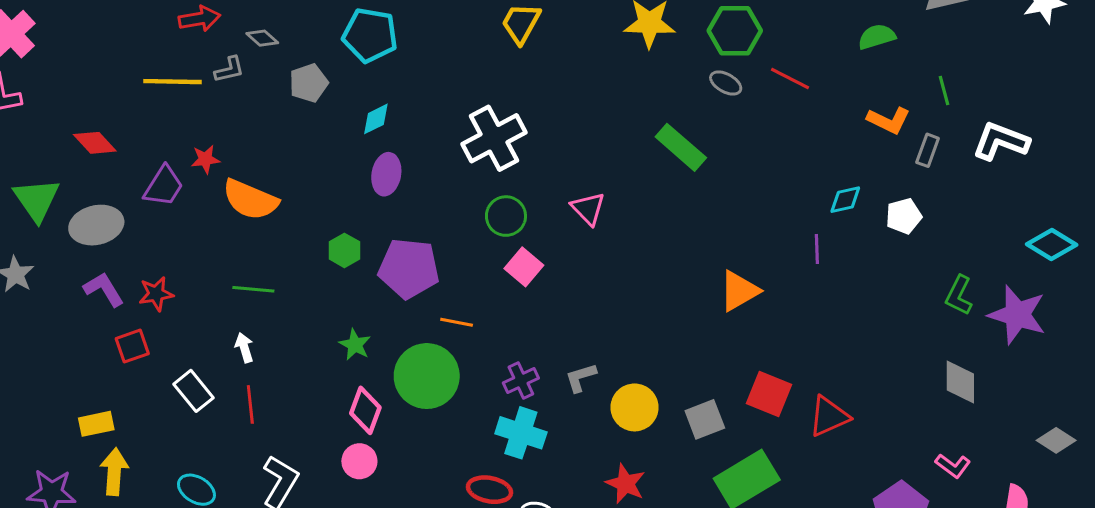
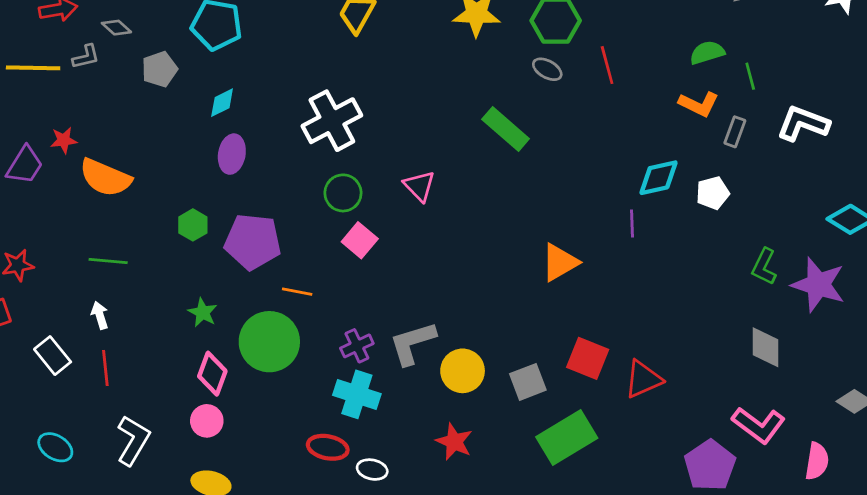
green semicircle: (877, 37) -> (707, 53), moved
red line: (790, 79) -> (607, 65), turned 48
cyan diamond: (845, 200) -> (658, 178), size x1.4
gray L-shape: (581, 378) -> (412, 343), size x1.6
pink L-shape: (953, 466) -> (759, 425), size x1.6

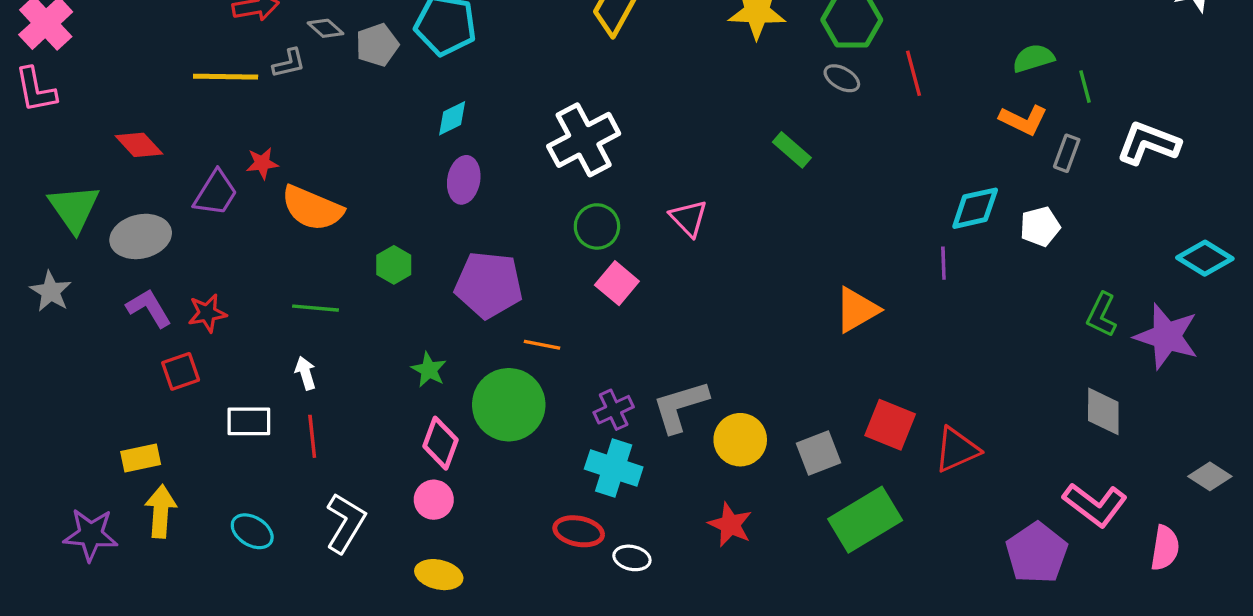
gray pentagon: (160, 69) -> (377, 45), moved
green rectangle: (506, 129) -> (792, 150), size x0.7
green hexagon: (193, 225) -> (394, 265), moved
white rectangle: (53, 356) -> (249, 421), turned -51

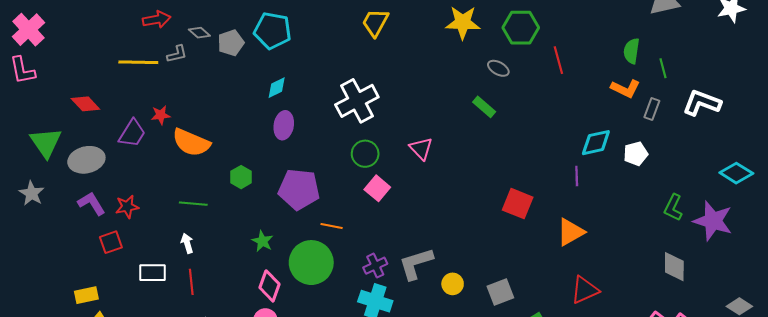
green semicircle: (1033, 58) -> (632, 51), turned -65
gray ellipse: (842, 78) -> (498, 68), moved
orange triangle: (857, 310) -> (571, 232), moved
red square: (890, 425) -> (518, 204), moved
yellow circle: (740, 440) -> (453, 284), size x0.7

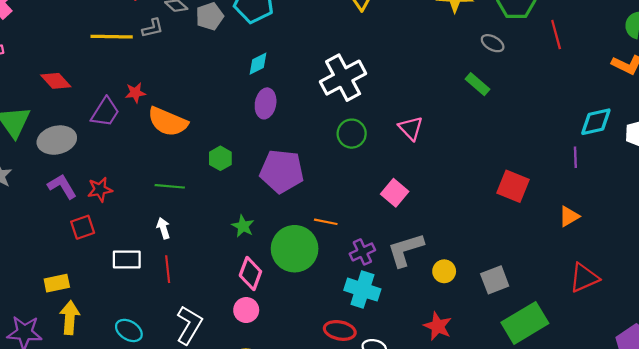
pink square: (377, 188) -> (395, 193), moved
orange line: (332, 226) -> (326, 222), moved
orange triangle: (571, 232) -> (569, 216), size x0.7

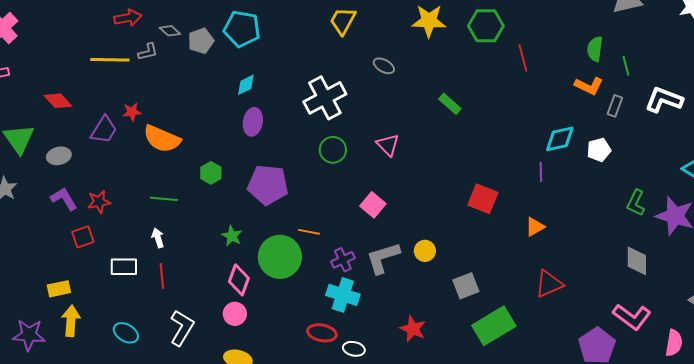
gray ellipse: (493, 43) -> (384, 66), moved
gray ellipse: (57, 140) -> (59, 156), size x0.7
yellow circle: (444, 271) -> (425, 251), moved

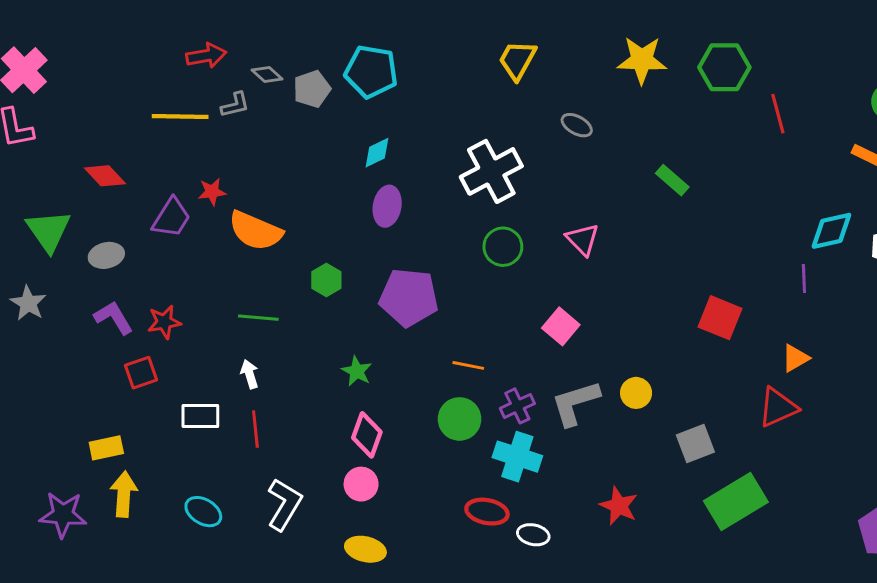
green circle: (280, 257) -> (459, 419), moved, size x0.7
red triangle: (549, 284) -> (778, 407), moved

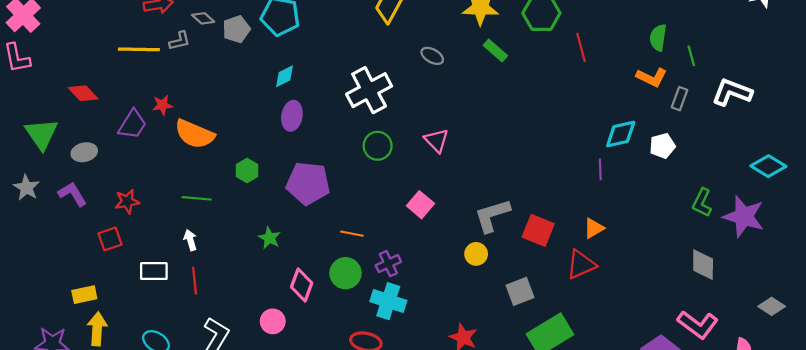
green rectangle: (672, 180) -> (495, 51), moved
purple L-shape: (114, 318) -> (72, 194), moved
red square: (720, 318) -> (538, 230), moved
gray L-shape: (575, 403) -> (492, 215), moved
pink diamond: (367, 435) -> (302, 285), moved

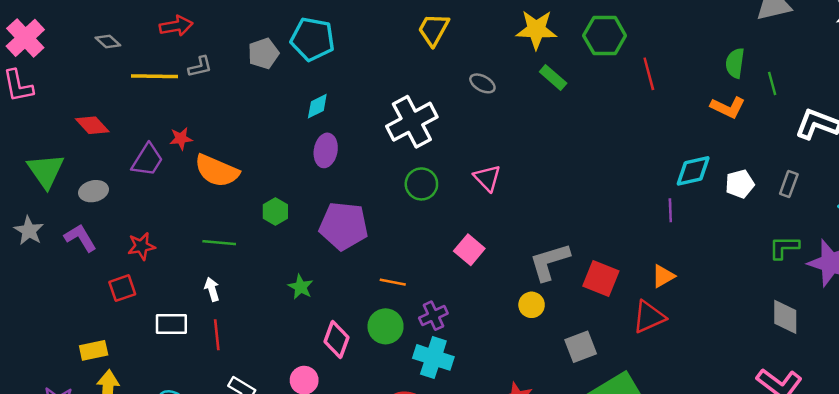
gray diamond: (203, 18) -> (108, 42), moved
gray rectangle: (680, 99) -> (789, 184), moved
green L-shape: (702, 203) -> (784, 247), turned 64

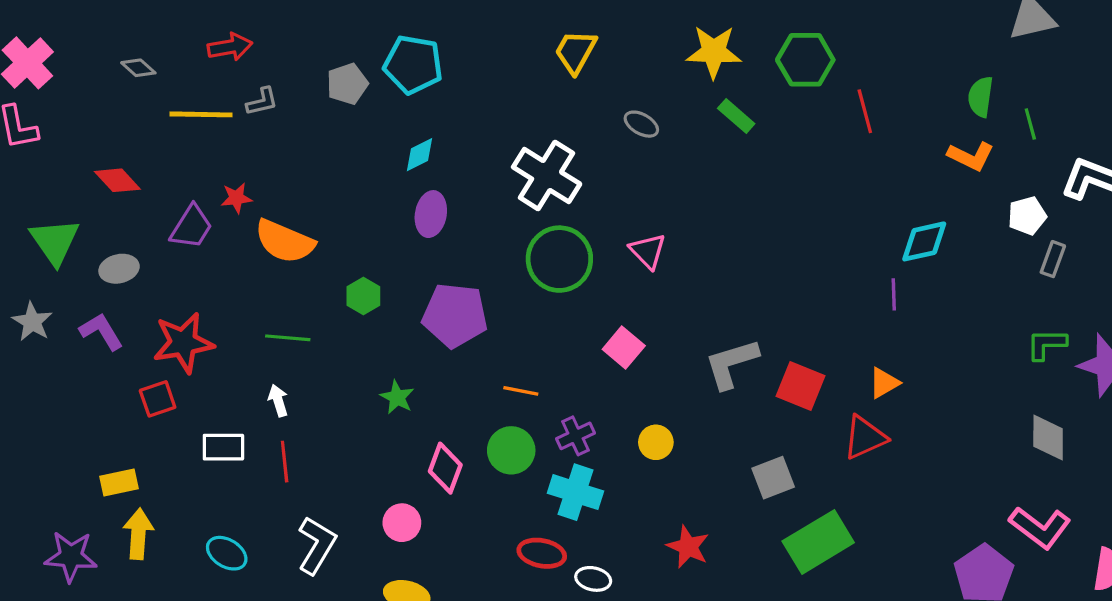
white cross: (412, 122) -> (547, 175), turned -30
green circle: (421, 184) -> (559, 259), size x1.5
white pentagon: (740, 184) -> (1027, 216), moved
red star: (141, 246) -> (183, 343), size x1.6
yellow circle: (532, 305) -> (656, 442), moved

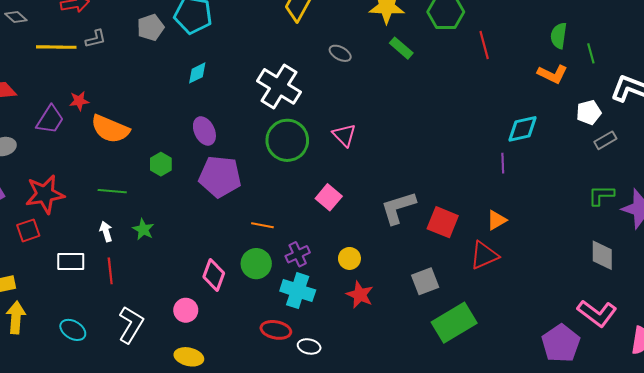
purple ellipse: (431, 214) -> (204, 131), moved, turned -36
gray rectangle: (1053, 259) -> (605, 140), turned 40
green star: (397, 397) -> (143, 229), moved
red star: (688, 547) -> (360, 295), moved

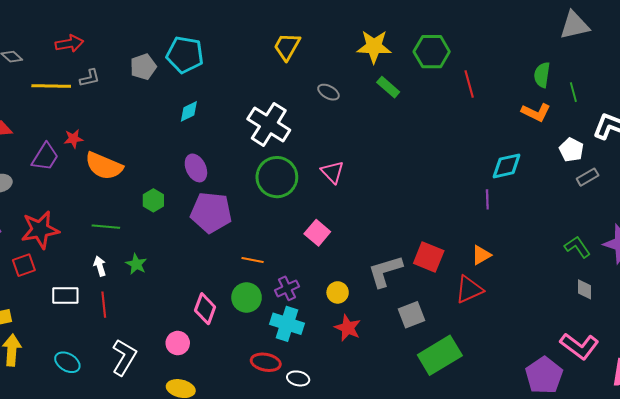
white pentagon: (589, 112) -> (571, 150), turned -30
green L-shape: (601, 195) -> (577, 247), moved, turned 56
gray L-shape: (398, 208) -> (385, 271), moved
gray diamond: (602, 255) -> (584, 289), size x0.7

